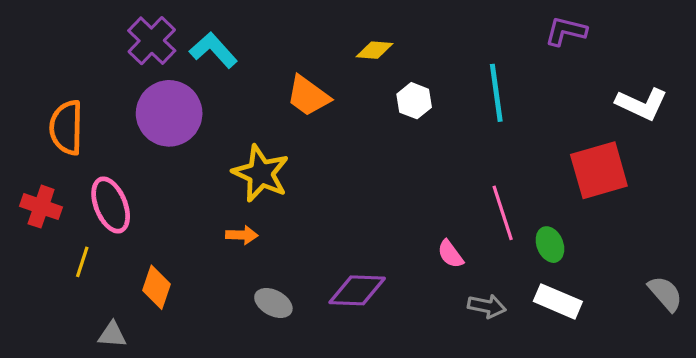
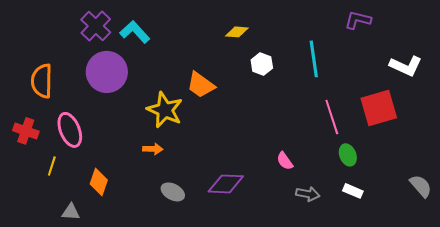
orange trapezoid: (308, 96) -> (201, 85), moved
pink line: (503, 213) -> (332, 117), moved
white rectangle: (558, 301) -> (353, 191), size x0.7

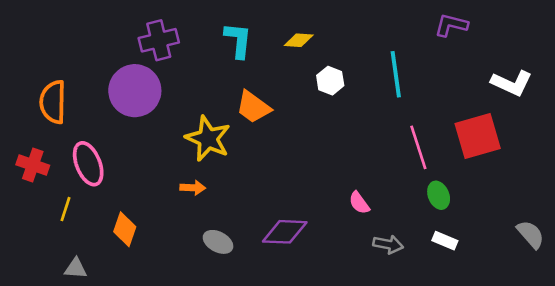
purple cross: (96, 26) -> (159, 40), moved, turned 32
cyan L-shape: (135, 32) -> (238, 40), moved, turned 48
gray triangle: (71, 212) -> (76, 268), moved

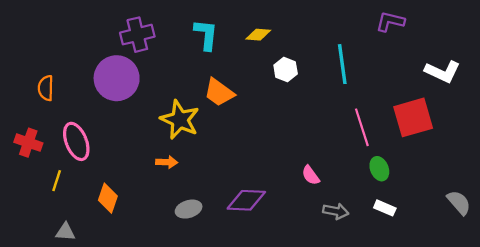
orange semicircle: (53, 102) -> (46, 88), size x0.7
gray ellipse: (218, 242) -> (189, 209), turned -45

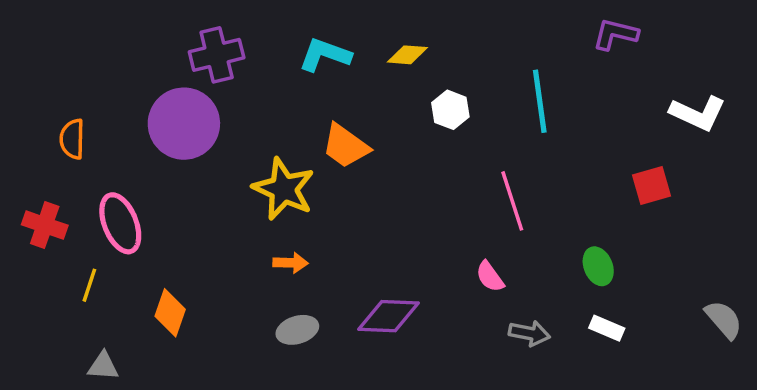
cyan L-shape: (206, 35) -> (325, 55), turned -76
red square: (413, 117) -> (651, 185), size x0.6
pink line: (362, 127) -> (512, 201), moved
orange arrow: (167, 162) -> (290, 263), moved

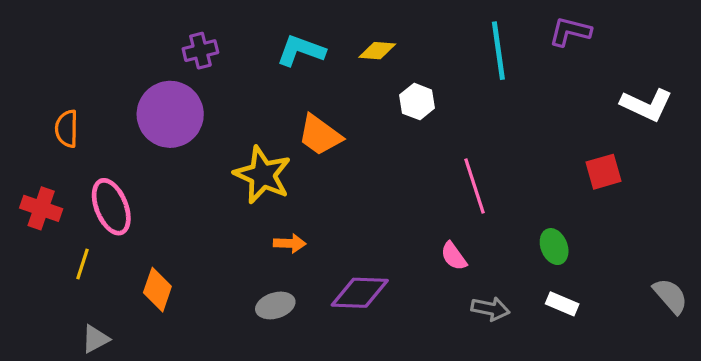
purple cross: (217, 55) -> (200, 51), size x0.7
cyan line: (540, 101) -> (498, 51), moved
orange arrow: (290, 263) -> (290, 243), moved
gray triangle: (103, 366) -> (95, 339), turned -32

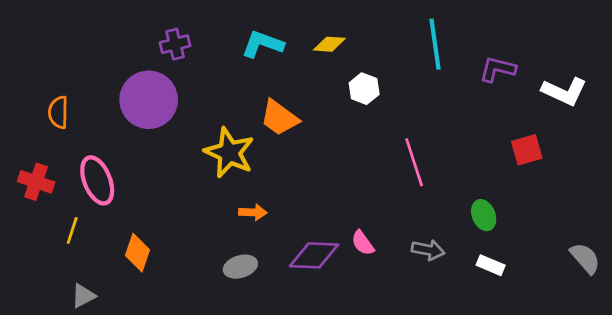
purple L-shape: (570, 31) -> (498, 69), moved
pink semicircle: (454, 256) -> (363, 243), moved
gray arrow: (490, 309) -> (428, 250), moved

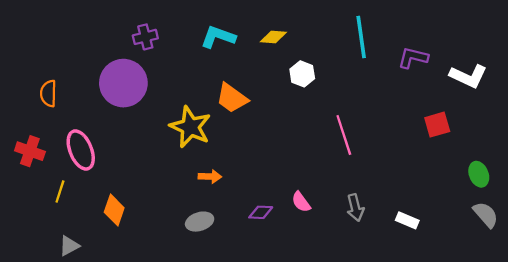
green ellipse: (484, 215) -> (479, 174), moved
gray arrow: (428, 250) -> (355, 208), turned 65
purple diamond: (314, 255) -> (261, 212), size x0.6

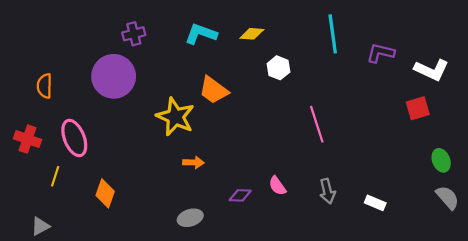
red square: (437, 125) -> (418, 108), moved
gray ellipse: (200, 222) -> (190, 218), moved
gray triangle: (69, 246) -> (40, 226), moved

